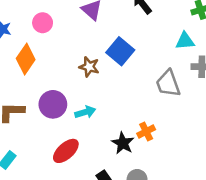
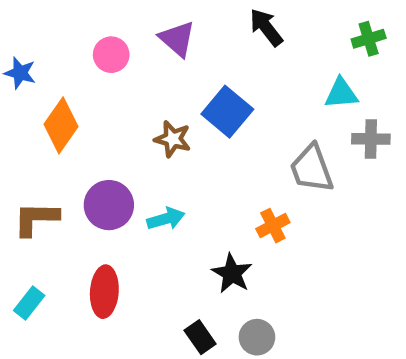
pink circle: (43, 23) -> (111, 55), moved
orange cross: (146, 132) -> (273, 226), moved
red ellipse: (66, 151) -> (104, 292), moved, turned -44

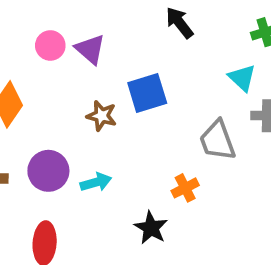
purple triangle: (177, 39) -> (90, 49), moved
cyan triangle: (341, 93) -> (242, 78), turned 48
blue square: (227, 112) -> (147, 93), turned 33

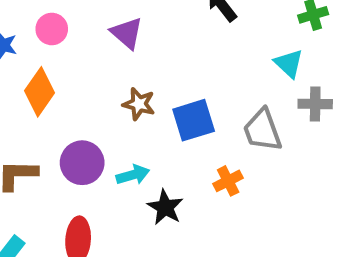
pink circle: (50, 45) -> (52, 29), moved
blue square: (147, 93) -> (194, 120), moved
black star: (151, 228) -> (165, 207), moved

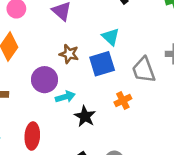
cyan triangle: (289, 63) -> (111, 37), moved
purple circle: (82, 163) -> (45, 80), moved

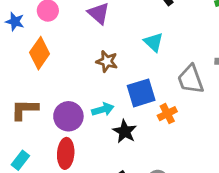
blue square: (102, 64) -> (141, 93), moved
purple circle: (45, 80) -> (68, 116), moved

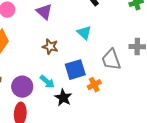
cyan arrow: (103, 109) -> (47, 82), turned 56

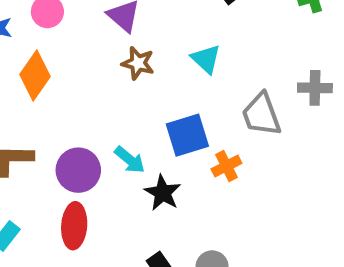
brown star: (50, 47) -> (138, 63), moved

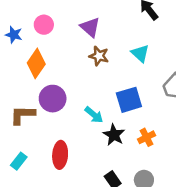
orange cross: (226, 166) -> (146, 137), moved
purple circle: (78, 170) -> (53, 99), moved

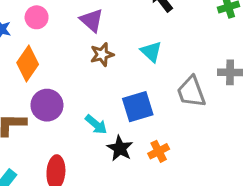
brown star: (99, 56) -> (102, 55), turned -30

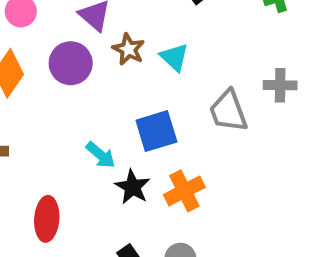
brown star: (102, 55) -> (129, 49), moved, turned -30
purple circle: (47, 105) -> (71, 63), moved
orange cross: (159, 151) -> (184, 191), size x1.4

